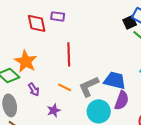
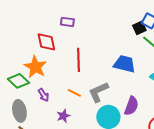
red diamond: (37, 23) -> (46, 42), moved
blue trapezoid: (115, 80) -> (124, 64), moved

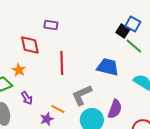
black square: (139, 28) -> (123, 31), turned -32
orange star: (35, 67) -> (19, 70), size x0.6
orange line: (74, 93) -> (58, 109), moved

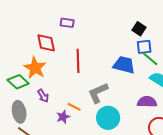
blue square: (133, 24) -> (144, 47), moved, turned -35
green line: (134, 46) -> (150, 59), moved
orange star: (19, 70) -> (35, 68), size x1.6
purple semicircle: (115, 109) -> (147, 102), moved, turned -108

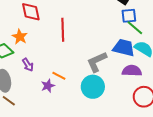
blue trapezoid: (124, 65) -> (124, 48), moved
orange star: (35, 68) -> (20, 37), size x0.7
gray L-shape: (98, 93) -> (97, 62), moved

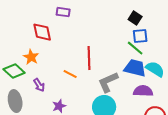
green line: (135, 28) -> (135, 48), moved
red line: (63, 30) -> (89, 58), moved
orange line: (59, 76) -> (70, 74), moved

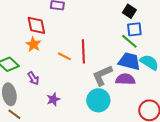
orange star: (31, 57) -> (33, 44), moved
orange line: (70, 74) -> (64, 56), moved
purple semicircle: (143, 91) -> (125, 79), moved

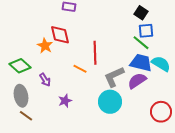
red diamond: (36, 25) -> (60, 35), moved
orange line: (64, 56) -> (80, 69), moved
purple semicircle: (125, 79) -> (137, 81), turned -36

